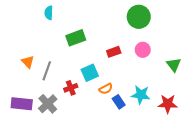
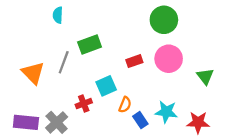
pink circle: (143, 50) -> (169, 59), size x1.5
orange triangle: (28, 62) -> (33, 73), size x1.5
gray line: (47, 71) -> (64, 62), moved
orange semicircle: (106, 89) -> (125, 105), turned -40

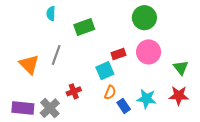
green rectangle: (90, 45) -> (84, 27), moved
cyan square: (106, 86) -> (105, 71), moved
red star: (198, 122) -> (179, 96), moved

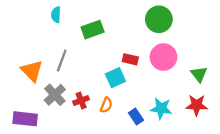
red rectangle: (118, 54) -> (130, 59), turned 32
orange semicircle: (110, 92) -> (106, 105), moved
gray cross: (50, 108) -> (55, 95), moved

